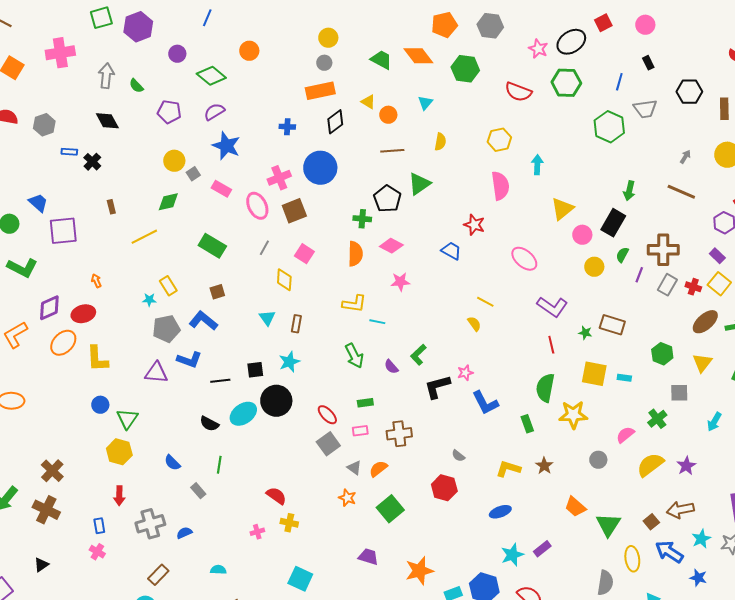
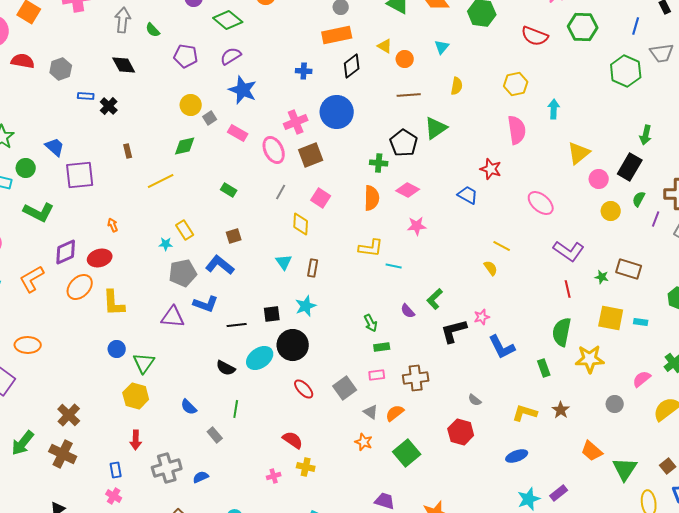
green rectangle: (212, 246) -> (229, 190), size x0.6
green arrow: (354, 356) -> (371, 323), moved, size x0.7
red ellipse: (327, 415) -> (304, 389), moved

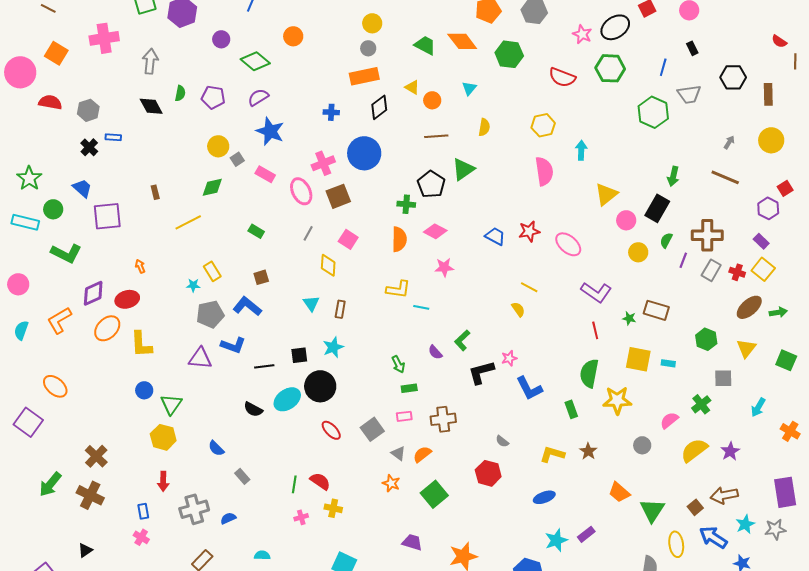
green semicircle: (153, 30) -> (180, 93), moved, turned -126
black cross: (109, 106) -> (89, 147), moved
red star: (491, 169) -> (529, 231), moved, turned -30
orange ellipse: (28, 345) -> (55, 386), turned 40
green line: (236, 409) -> (294, 484), moved

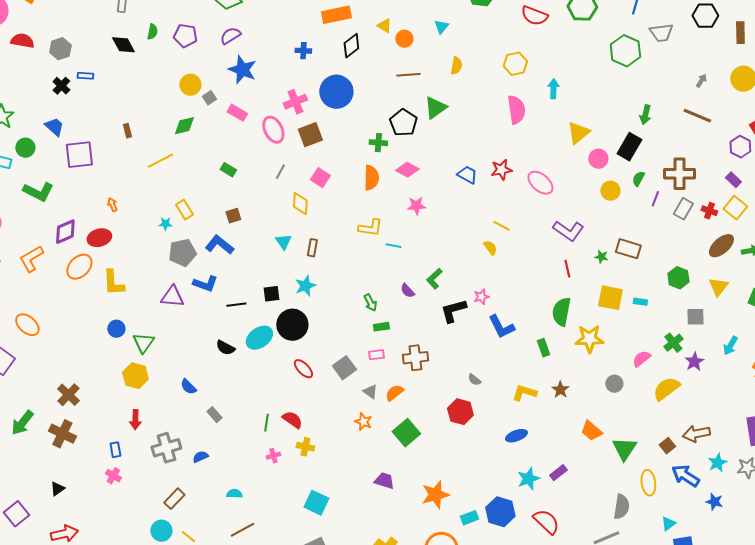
purple star: (730, 451) -> (694, 362), moved

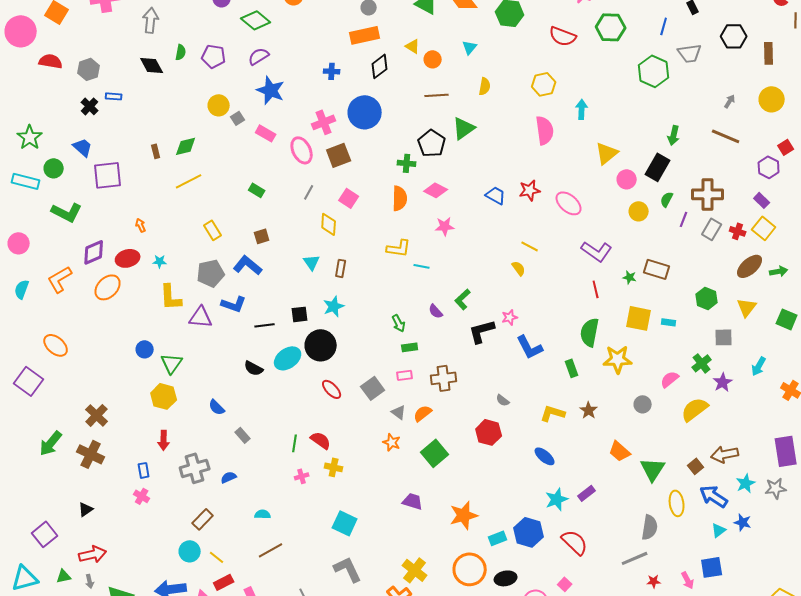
green diamond: (184, 126) -> (186, 146), moved
cyan star: (165, 224) -> (160, 261), moved
yellow L-shape: (113, 283) -> (171, 297), moved
blue ellipse: (516, 436) -> (545, 456), turned 60
cyan triangle: (668, 524) -> (719, 530), moved

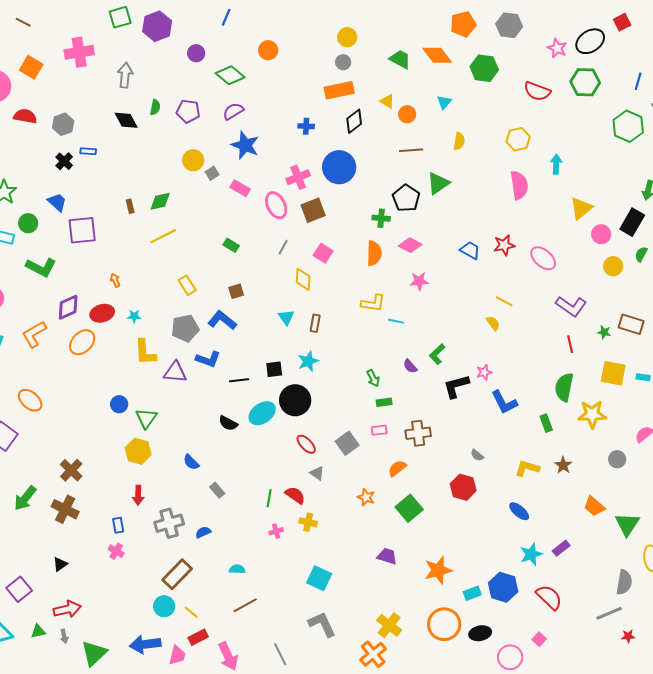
gray triangle: (399, 412) -> (317, 473), moved
brown rectangle: (203, 519) -> (177, 574), size x1.4

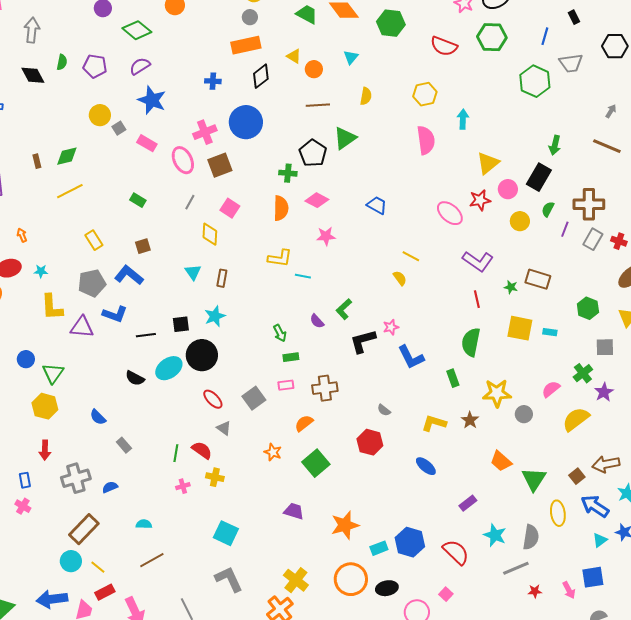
red star: (504, 245) -> (480, 200), moved
yellow star: (592, 414) -> (497, 393), moved
cyan star: (531, 554) -> (495, 535), moved, turned -30

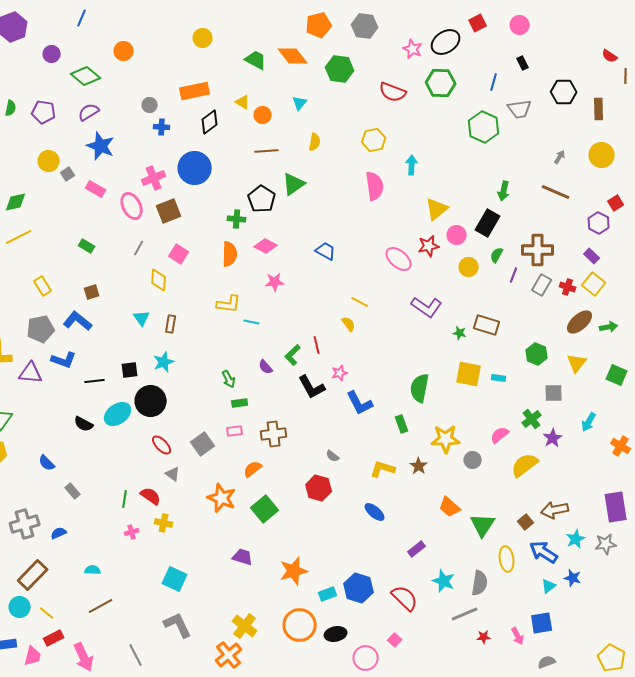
gray circle: (250, 17) -> (150, 105), moved
red line: (477, 299) -> (317, 345), moved
black L-shape: (363, 341) -> (312, 387), turned -104
orange star: (273, 452) -> (222, 498), size x1.6

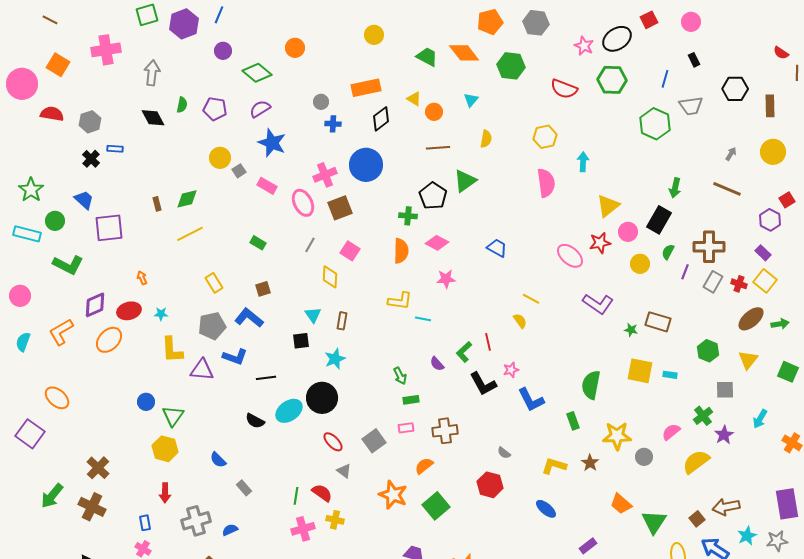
blue line: (82, 18) -> (219, 15), moved
black square: (130, 370) -> (301, 341), moved
pink cross: (132, 532) -> (303, 529), size x1.6

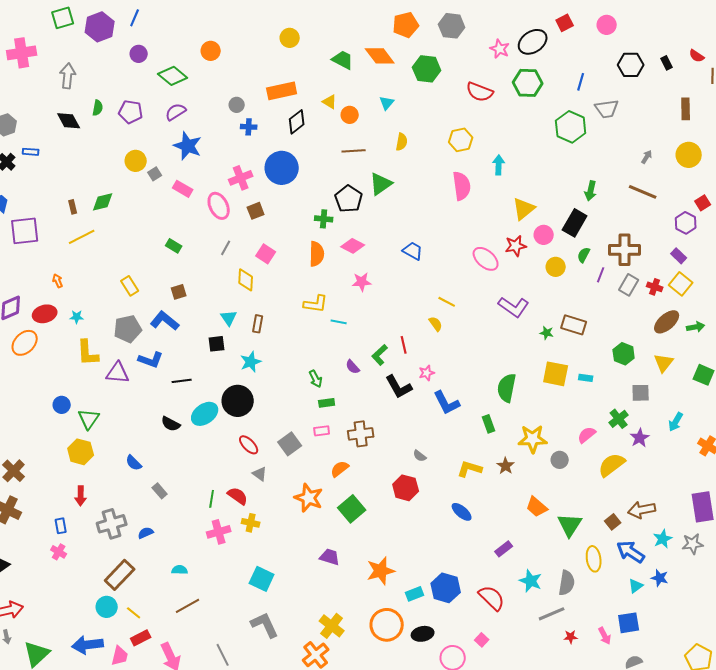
black rectangle: (694, 60) -> (667, 63), moved
black hexagon: (735, 89) -> (631, 65), moved
brown square: (340, 208) -> (256, 211), size x0.7
yellow line: (190, 234) -> (82, 237), moved

